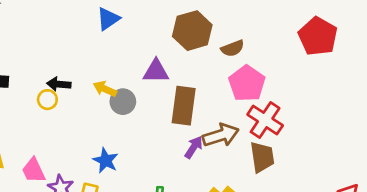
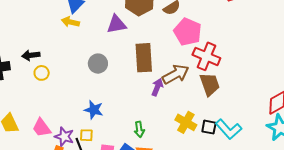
purple triangle: (156, 71) -> (116, 24), moved
black arrow: (59, 84) -> (31, 55), moved
yellow arrow: (105, 89) -> (70, 22), moved

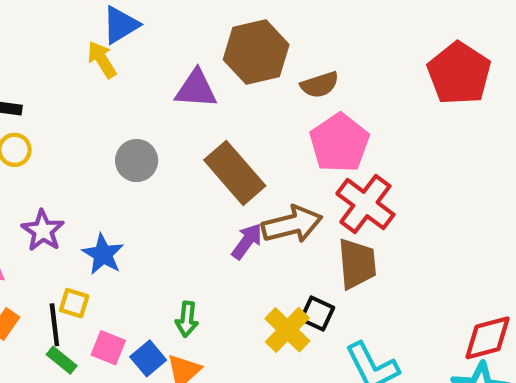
yellow arrow: (70, 22) -> (102, 60), turned 30
brown rectangle: (144, 58) -> (235, 173), turned -52
black square: (209, 127) -> (317, 313), moved
purple star: (64, 137) -> (43, 231), moved

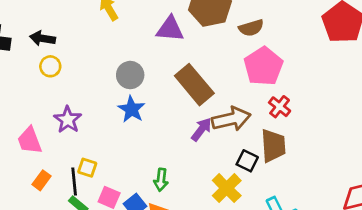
red cross: (365, 204) -> (280, 107), size x0.6
blue star: (103, 254) -> (132, 109), moved
black square: (317, 313) -> (247, 161), moved

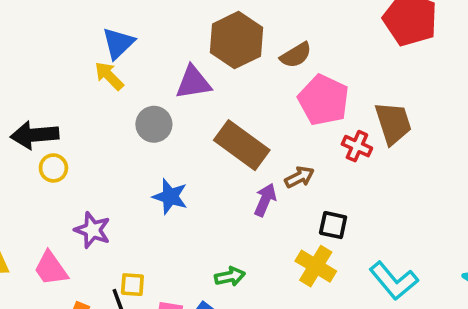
black arrow: (42, 38) -> (35, 135), size x1.4
gray circle: (130, 75) -> (154, 124), moved
brown arrow: (231, 119) -> (299, 177), size x0.6
brown trapezoid: (273, 146) -> (393, 123), moved
green arrow: (161, 180) -> (230, 277), turned -95

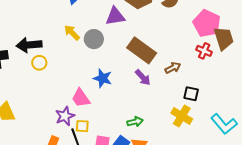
yellow arrow: (109, 76) -> (72, 33), moved
pink pentagon: (324, 100) -> (207, 23), moved
purple arrow: (265, 200) -> (143, 77), moved, turned 114
purple star: (92, 230) -> (65, 116), moved, turned 30
pink trapezoid: (51, 268) -> (81, 98), moved

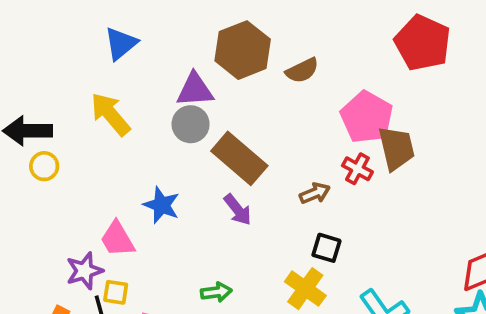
yellow arrow: (72, 33) -> (110, 114), size x1.4
gray circle: (94, 39) -> (191, 124), moved
brown arrow: (173, 68) -> (315, 193), moved

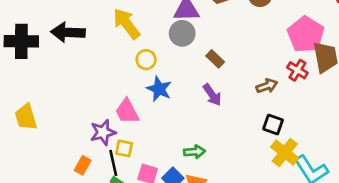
brown rectangle: (239, 158) -> (215, 59), size x0.5
yellow circle: (44, 166) -> (146, 60), moved
yellow cross: (305, 289) -> (285, 153), moved

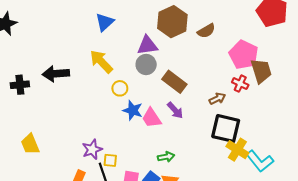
black cross: (21, 41) -> (20, 85), size x0.7
brown rectangle: (215, 59) -> (174, 82), size x1.6
pink trapezoid: (127, 111) -> (151, 118), moved
black square: (273, 125) -> (226, 128), size x1.8

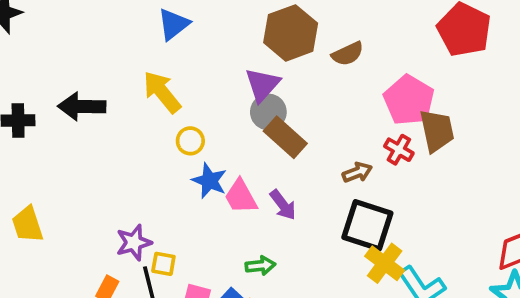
purple triangle: (147, 45) -> (262, 85), moved, turned -45
gray circle: (146, 65) -> (268, 112), moved
purple arrow: (175, 110) -> (283, 205), moved

